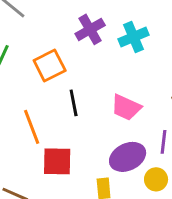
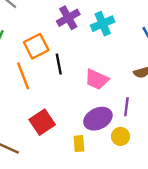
black line: (74, 103) -> (59, 64), moved
orange line: (32, 127) -> (23, 76), moved
red square: (57, 161) -> (42, 122), turned -35

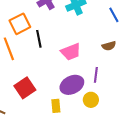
pink trapezoid: (97, 79) -> (71, 52), turned -45

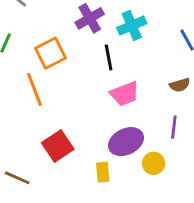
black line: (39, 39) -> (109, 57), moved
purple line: (96, 75) -> (174, 127), moved

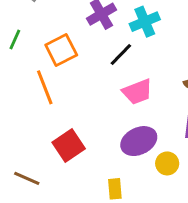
black line: (109, 57) -> (121, 54), turned 55
yellow rectangle: (103, 172) -> (115, 189), moved

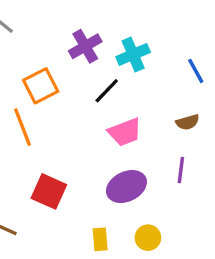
red square: (69, 146) -> (49, 191), turned -32
yellow circle: (167, 163) -> (148, 238), moved

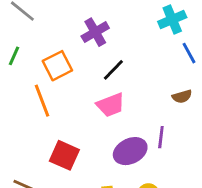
cyan cross: (133, 54) -> (172, 19), moved
pink trapezoid: (125, 132) -> (111, 105), moved
purple line: (181, 170) -> (161, 137), moved

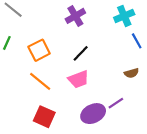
purple cross: (95, 32) -> (75, 16), moved
orange line: (42, 101) -> (40, 81), moved, turned -30
purple line: (161, 137) -> (116, 103), turned 49

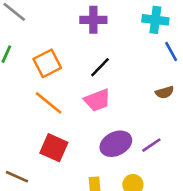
purple cross: (75, 16) -> (93, 20), turned 30
cyan cross: (124, 16) -> (155, 20), turned 30
purple line: (116, 103) -> (151, 145), moved

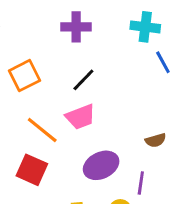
brown semicircle: (165, 92) -> (156, 140), moved
orange line: (49, 103) -> (42, 130), moved
purple line: (151, 145) -> (141, 183), moved, turned -48

